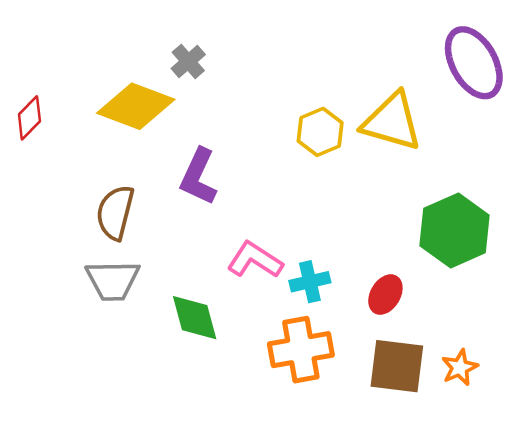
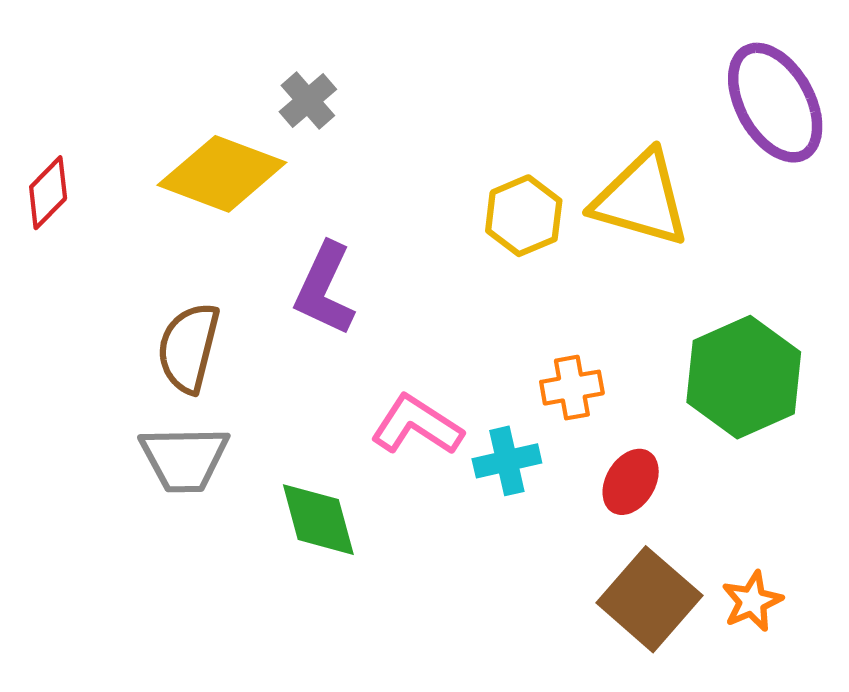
orange cross: (301, 350) -> (572, 388), moved, size x0.6
brown square: (397, 366) -> (649, 599), turned 34

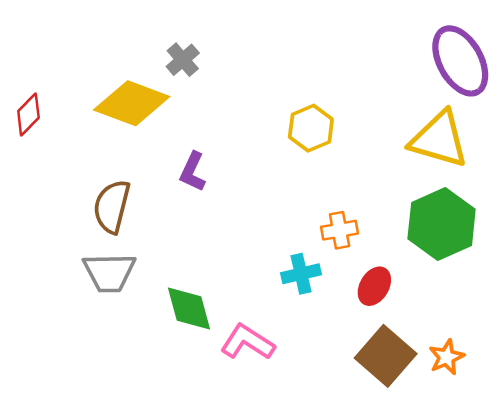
yellow triangle: (641, 199) -> (439, 139), moved
purple L-shape: (325, 289) -> (193, 172), size x0.7
pink L-shape: (417, 425) -> (247, 342), moved

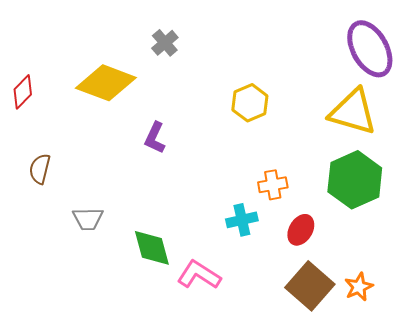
gray cross: (183, 60) -> (165, 43), moved
brown semicircle: (112, 207) -> (40, 169), moved, size x0.7
gray trapezoid: (109, 272) -> (88, 219), size x0.7

